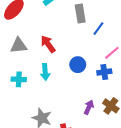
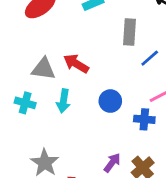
red arrow: (48, 44) -> (76, 64), turned -36
gray triangle: (19, 46) -> (43, 69), moved

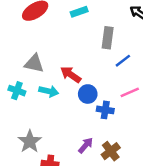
red arrow: (76, 64) -> (71, 75), moved
cyan arrow: (63, 101) -> (49, 91), turned -90
blue cross: (144, 119) -> (105, 110), moved

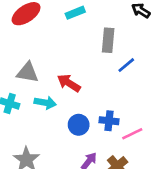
pink line: (130, 92) -> (132, 134), moved
blue circle: (88, 94) -> (79, 125), moved

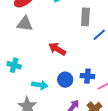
gray triangle: (28, 72) -> (25, 24), moved
cyan arrow: (45, 103) -> (40, 85), moved

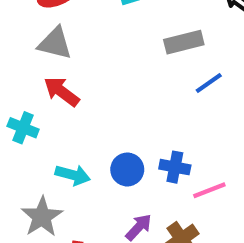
gray rectangle: (85, 17) -> (184, 42), turned 66
red arrow: (57, 49) -> (62, 92), moved

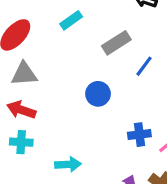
red arrow: (62, 92) -> (21, 110), moved
blue circle: (127, 169) -> (98, 94), moved

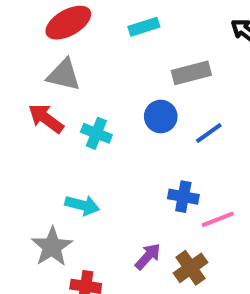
blue line: (144, 66) -> (209, 133), moved
blue circle: (98, 94) -> (161, 117), moved
cyan cross: (21, 142) -> (96, 133), moved

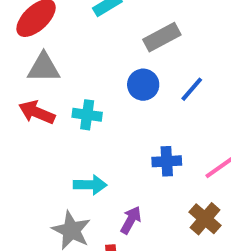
blue cross: (183, 197) -> (167, 161), moved
purple arrow: (148, 256) -> (131, 220), moved

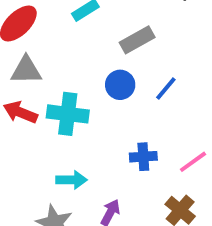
cyan cross: (87, 115) -> (68, 114), size x1.5

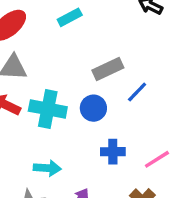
gray rectangle: (137, 40) -> (108, 69), moved
blue circle: (120, 85) -> (93, 108), moved

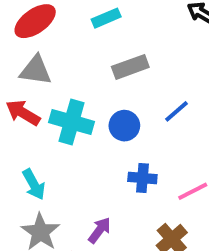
gray rectangle: (108, 69) -> (130, 67), moved
cyan arrow: (47, 168) -> (34, 184), moved, turned 52

